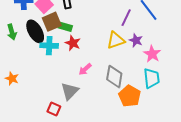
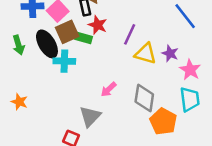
purple line: (126, 18) -> (130, 34), moved
yellow triangle: (116, 40) -> (145, 54), turned 36
red star: (73, 43) -> (98, 25), moved

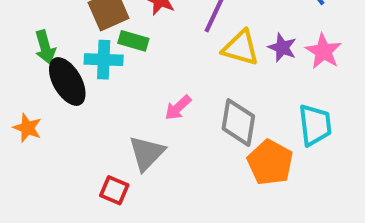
green rectangle: (84, 38) -> (133, 41), moved
black ellipse: (47, 44) -> (67, 81), moved
green arrow: (18, 45) -> (45, 47), moved
pink star: (190, 70) -> (323, 51), moved

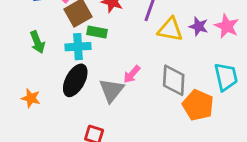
black ellipse: (67, 81) -> (75, 80), moved, turned 64
gray triangle: (147, 153) -> (111, 90), moved

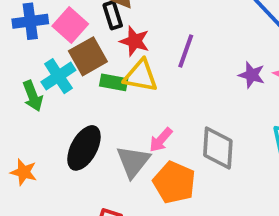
yellow triangle: (170, 29) -> (141, 76), moved
cyan cross: (78, 47) -> (58, 76), moved, turned -30
orange pentagon: (198, 105) -> (174, 182), moved

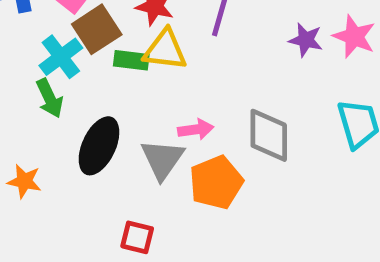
green arrow: (33, 96) -> (49, 98), moved
pink arrow: (161, 140) -> (196, 129), turned -136
orange pentagon: (174, 182) -> (216, 182), turned 30

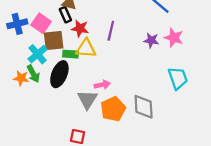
brown square: (97, 29) -> (54, 41), turned 30
gray diamond: (269, 135) -> (144, 107), moved
black ellipse: (99, 146) -> (59, 74), moved
orange star: (24, 181) -> (21, 78), moved

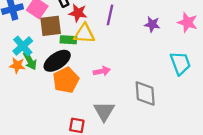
pink star: (174, 38) -> (188, 22), moved
cyan cross: (38, 54) -> (23, 46), moved
black ellipse: (59, 74) -> (57, 61), turned 35
gray triangle: (87, 99) -> (104, 111), moved
orange pentagon: (113, 109) -> (66, 80), moved

